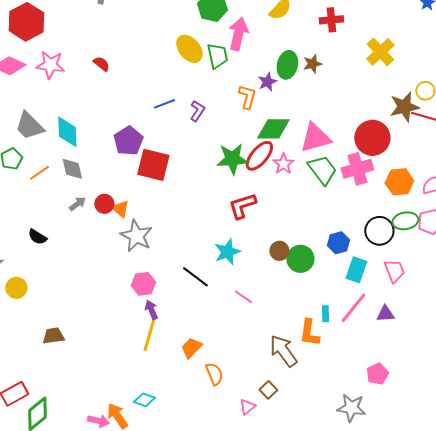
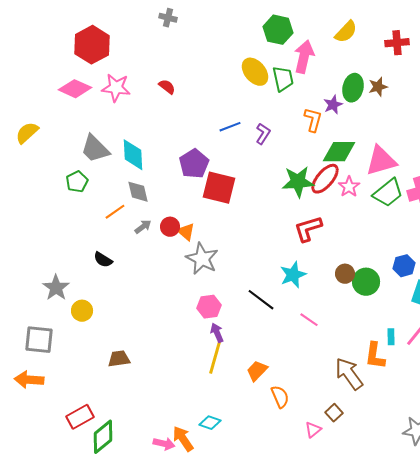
green trapezoid: (322, 170) -> (388, 193), turned 88
orange line: (39, 173) -> (115, 212), moved

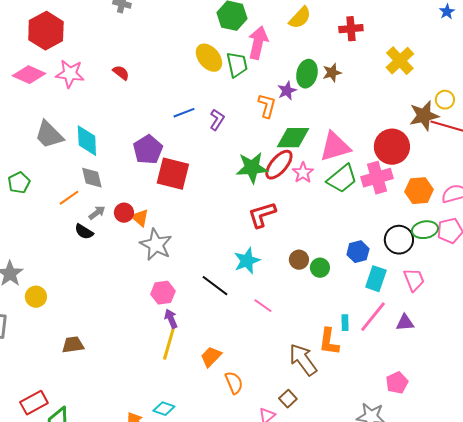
green pentagon: (77, 182) -> (19, 183), moved
black semicircle: (103, 260) -> (84, 232), moved
green circle: (366, 282) -> (320, 268), size x0.7

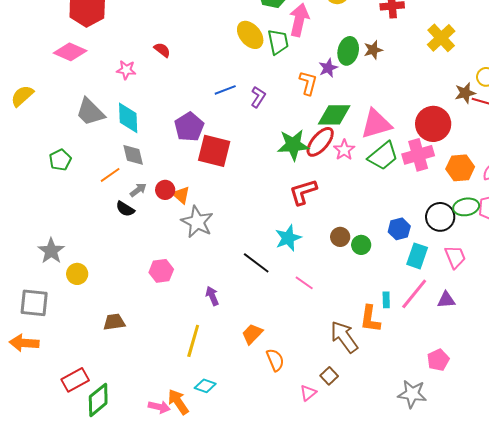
pink star: (70, 74) -> (126, 70), moved, size x0.7
brown star: (424, 116) -> (465, 93), size x0.7
pink hexagon: (163, 293) -> (161, 271), moved
yellow line: (169, 344) -> (193, 341), moved

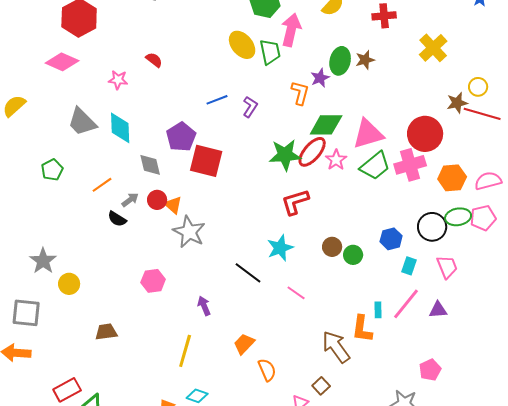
gray diamond: (133, 155) -> (150, 165), moved
cyan rectangle: (417, 256) -> (409, 266), size x0.7

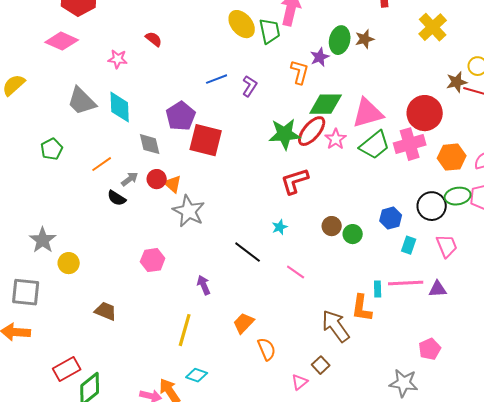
cyan star: (280, 248) -> (280, 227), size x0.6
pink line: (406, 304) -> (406, 283), turned 48
brown trapezoid: (106, 332) -> (106, 311), turned 30

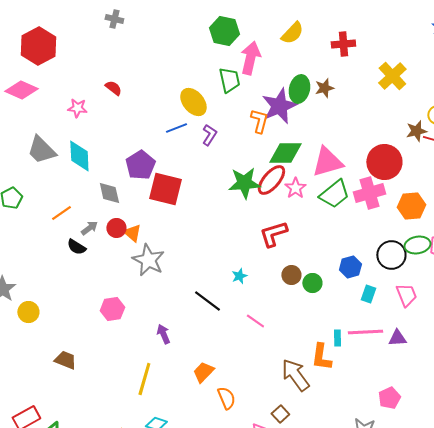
yellow ellipse: (242, 24) -> (193, 102), moved
purple star: (320, 57) -> (279, 106), size x1.8
red L-shape: (295, 181) -> (273, 234), moved

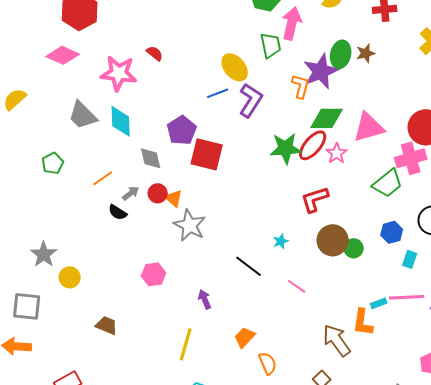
pink star: (77, 108) -> (119, 73), size x1.8
purple L-shape: (209, 135) -> (251, 100), size x1.6
green trapezoid: (334, 194) -> (388, 183), moved
brown circle: (291, 275) -> (333, 240), size x1.6
cyan rectangle: (337, 338) -> (379, 303), turned 70

